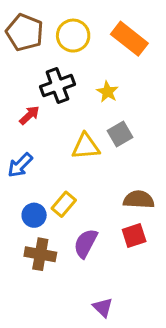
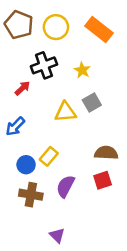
purple triangle: (103, 307) -> (57, 235), moved

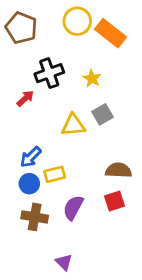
yellow circle: (56, 27) -> (77, 21), moved
blue arrow: (15, 126) -> (31, 157), moved
yellow rectangle: (49, 156) -> (55, 174), turned 36

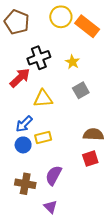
red arrow: (25, 98) -> (20, 78), size x1.5
yellow triangle: (73, 125) -> (43, 99), moved
purple semicircle: (73, 208) -> (54, 175), moved
brown cross: (35, 217) -> (25, 184), moved

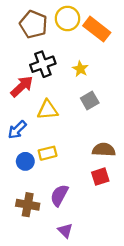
brown pentagon: (17, 22) -> (34, 24), moved
blue arrow: (24, 124) -> (17, 130), moved
purple triangle: (50, 207) -> (65, 230), moved

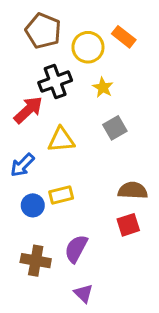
yellow circle: (67, 19) -> (88, 47), moved
orange rectangle: (97, 29) -> (124, 37), size x0.7

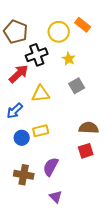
brown pentagon: (43, 31) -> (16, 32), moved

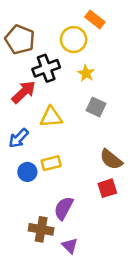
orange rectangle: (83, 25) -> (95, 20), moved
gray square: (77, 86) -> (96, 107), turned -35
brown semicircle: (89, 128) -> (111, 159), turned -144
brown cross: (24, 175) -> (41, 229), moved

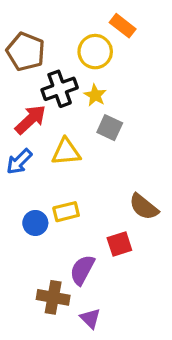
yellow star: (86, 73) -> (95, 95), moved
gray square: (96, 107) -> (110, 128), moved
blue arrow: (19, 138) -> (19, 162), moved
red square: (107, 188) -> (119, 244), moved

